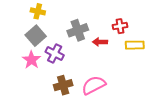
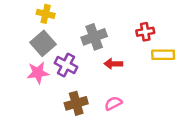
red arrow: (100, 42) -> (113, 64), moved
pink star: (31, 60) -> (38, 73), turned 30
pink semicircle: (94, 85) -> (113, 103), size x0.6

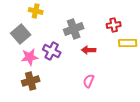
gray square: (43, 43) -> (21, 34), moved
brown cross: (76, 103) -> (31, 81), moved
pink semicircle: (113, 103) -> (89, 81), turned -40

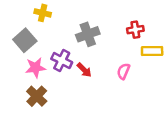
red arrow: (89, 50) -> (84, 70), moved, turned -136
brown cross: (31, 81) -> (37, 96), turned -30
pink semicircle: (89, 81) -> (123, 71), moved

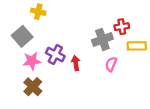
gray cross: (88, 34) -> (102, 40), moved
red arrow: (84, 70) -> (76, 63), turned -144

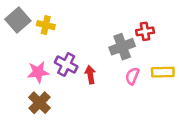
yellow cross: (38, 12) -> (46, 25), moved
gray square: (22, 36) -> (18, 20), moved
yellow rectangle: (137, 46) -> (163, 72), moved

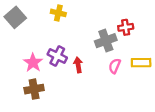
yellow cross: (46, 25) -> (58, 13), moved
pink star: (38, 72) -> (33, 63), turned -30
brown cross: (39, 103) -> (34, 89), turned 36

